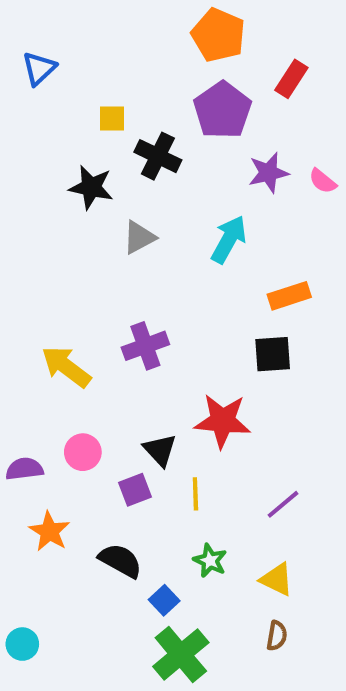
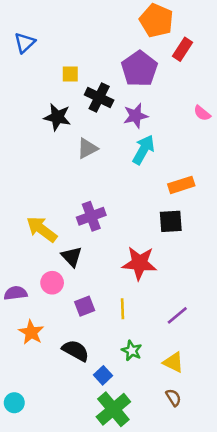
orange pentagon: (218, 35) -> (156, 21), moved
purple star: (268, 173) -> (136, 116), moved
black triangle: (160, 450) -> (72, 257), moved
brown semicircle: (277, 636) -> (173, 398), turned -42

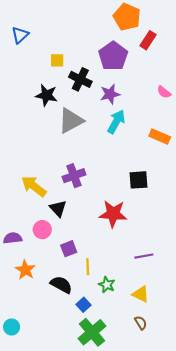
gray triangle: (87, 148) -> (71, 121), size x1.5
orange rectangle: (181, 185) -> (160, 137), moved, turned 42
yellow line: (123, 309) -> (88, 267), moved
purple line: (177, 315) -> (144, 256), turned 30

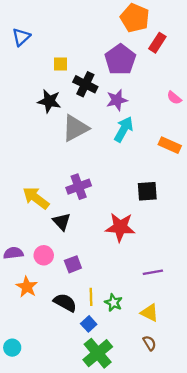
pink circle: (42, 230) -> (44, 255), moved
yellow line: (88, 267) -> (91, 297), moved

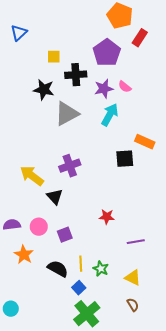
black cross: (85, 84) -> (76, 75), turned -30
pink semicircle: (174, 98) -> (125, 87), moved
orange rectangle: (170, 145) -> (145, 142), moved
black square: (147, 191) -> (125, 159), moved
red star: (120, 227) -> (107, 217), moved, size x0.6

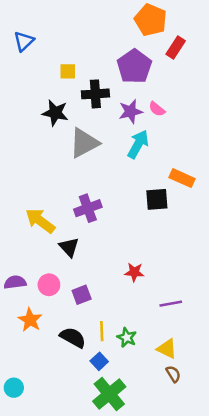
brown semicircle: (133, 305) -> (173, 374), moved

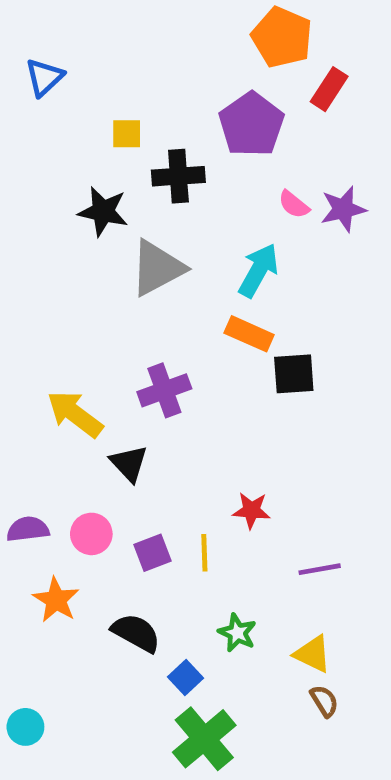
purple star: (131, 112) -> (343, 209), moved
orange rectangle: (182, 178) -> (249, 334), moved
yellow line: (102, 331) -> (204, 553), moved

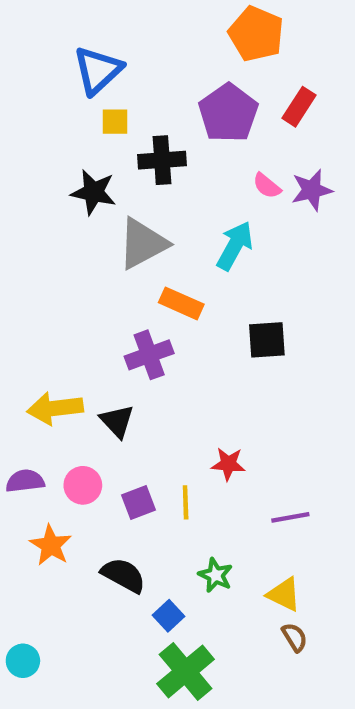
blue triangle: (44, 77) -> (98, 70), moved, size x1.4
red rectangle: (329, 89) -> (299, 107), moved
orange rectangle: (249, 334) -> (181, 303), moved
yellow arrow: (75, 414) -> (55, 408), moved, turned -44

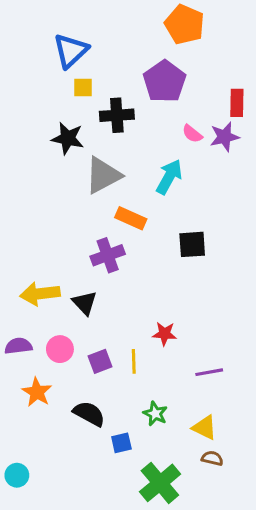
red rectangle: (299, 107) -> (237, 103), moved, turned -32
blue square: (168, 616) -> (121, 443), turned 30
brown semicircle: (295, 637) -> (212, 458), turned -45
green cross: (186, 671) -> (160, 483), moved

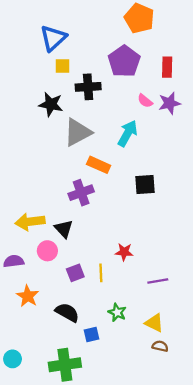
red rectangle: (237, 103) -> (167, 67), moved
pink circle: (60, 349) -> (47, 251), moved
green cross: (160, 483) -> (65, 365), moved, turned 32

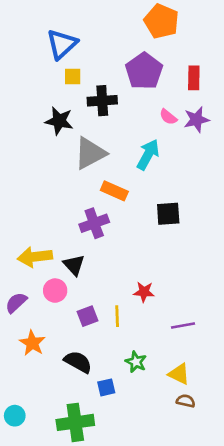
purple semicircle: (14, 261) -> (16, 303), turned -36

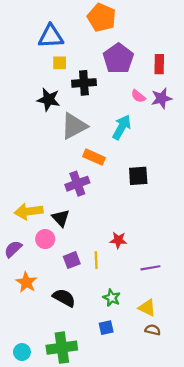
orange pentagon: (161, 21) -> (102, 18), moved
blue triangle: (62, 44) -> (51, 36), turned 40
blue square: (106, 387) -> (106, 328), moved
cyan circle: (15, 416) -> (22, 352), moved

